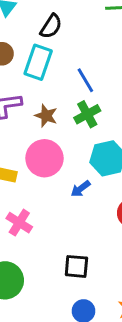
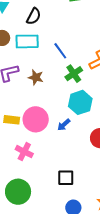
cyan rectangle: (38, 62) -> (27, 41), turned 75
green cross: (87, 114) -> (74, 74), moved
pink circle: (44, 158) -> (36, 119), moved

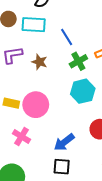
blue arrow: (64, 125) -> (64, 142), moved, size x1.5

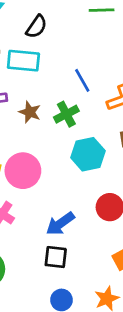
blue line: (67, 37) -> (82, 80), moved
green cross: (78, 61) -> (66, 114), moved

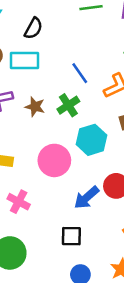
pink circle: (23, 171) -> (54, 160), moved
blue arrow: (60, 224) -> (87, 198), moved

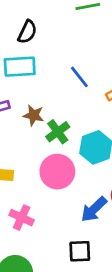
green cross: (68, 105) -> (58, 132), moved

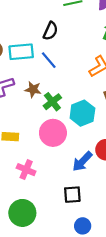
black semicircle: (27, 32) -> (50, 31), moved
blue line: (79, 77) -> (49, 60), moved

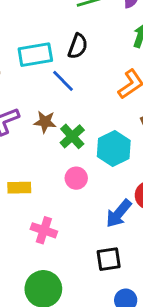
black semicircle: (50, 31) -> (78, 46), moved
cyan rectangle: (21, 52) -> (35, 55), moved
pink circle: (53, 133) -> (76, 178), size x0.6

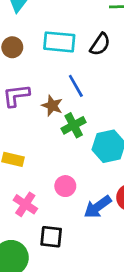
blue line: (63, 81) -> (76, 86), moved
pink circle: (76, 178) -> (65, 186), moved
black square: (109, 259) -> (51, 237), moved

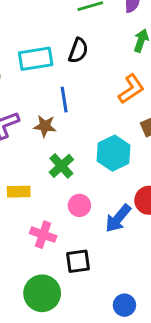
blue line: (76, 86) -> (64, 100), turned 35
green cross: (74, 125) -> (61, 166), moved

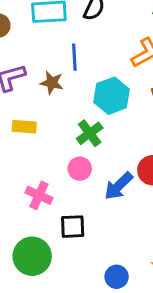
cyan hexagon: (114, 153) -> (112, 96), moved
green cross: (61, 166) -> (90, 133), moved
yellow rectangle: (19, 192) -> (24, 127), moved

